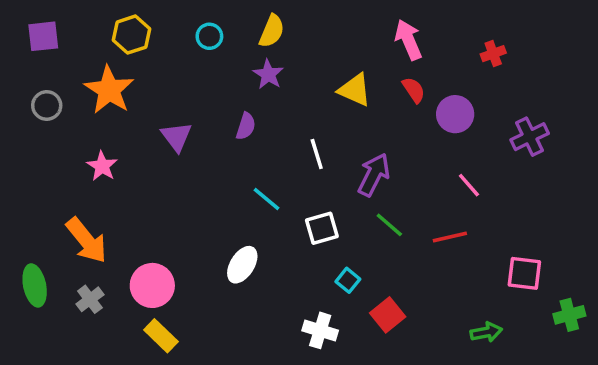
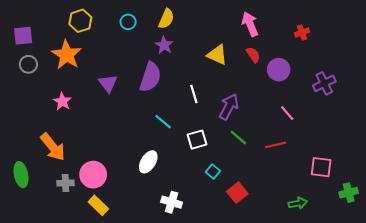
purple square: (43, 36) -> (23, 36), moved
purple semicircle: (246, 126) -> (150, 77), size x1.8
gray cross: (90, 299) -> (66, 183), moved, turned 35
white cross: (320, 330) -> (172, 202), moved

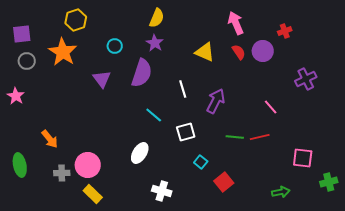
cyan circle: (128, 22) -> (115, 46), moved
purple circle: (279, 70) -> (263, 51), moved
pink star: (62, 101) -> (16, 96), moved
green line: (238, 137) -> (235, 137), moved, turned -36
orange arrow: (53, 147) -> (50, 139), size x0.7

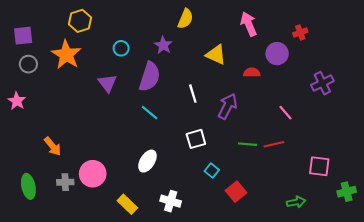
yellow semicircle: (157, 18) -> (185, 19), moved
red semicircle: (239, 52) -> (252, 73), moved, turned -56
cyan line: (154, 115) -> (150, 113), moved
green ellipse: (20, 165) -> (28, 186), moved
yellow rectangle: (93, 194) -> (127, 204), moved

